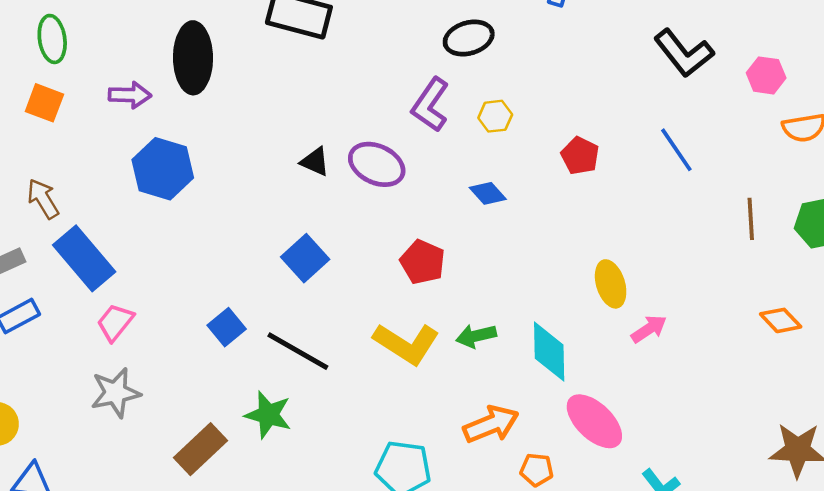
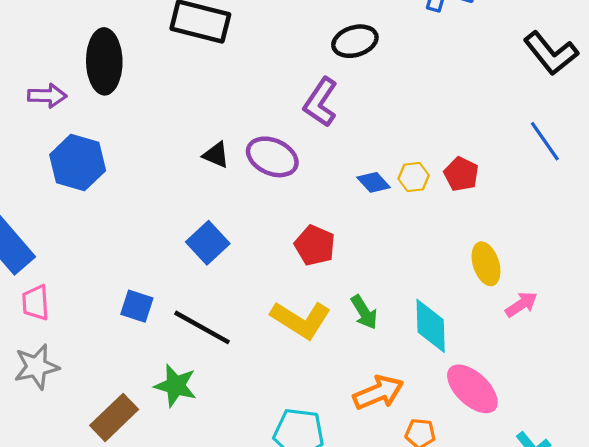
yellow hexagon: (495, 116) -> (414, 177), moved
red pentagon: (580, 156) -> (461, 174), moved
pink trapezoid: (115, 322) -> (36, 303), turned -42
blue square: (227, 327) -> (137, 306), turned -32
green arrow: (476, 336) -> (364, 312), turned -108

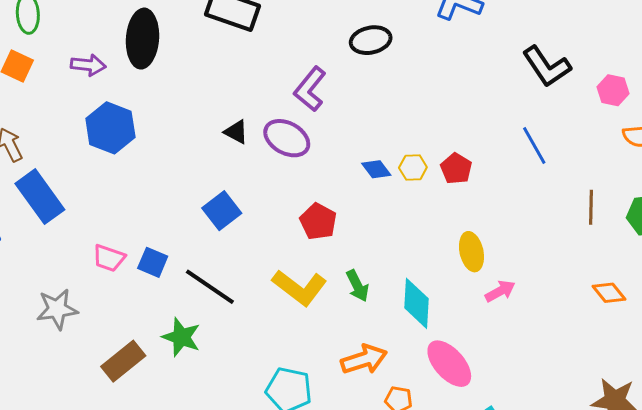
purple L-shape: (321, 102) -> (310, 89), moved
pink trapezoid: (36, 303) -> (109, 258), moved, turned -72

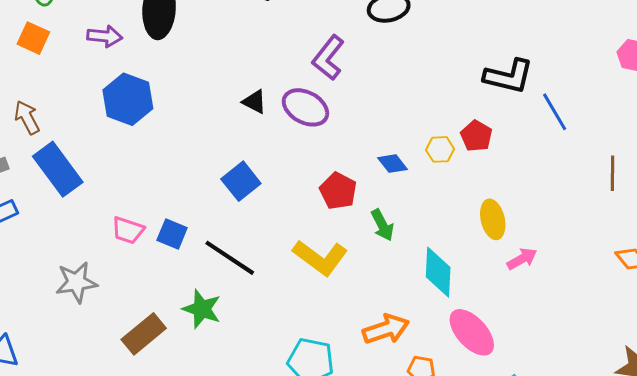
black L-shape: (547, 66) -> (509, 76), moved, turned -42
yellow hexagon: (413, 167) -> (440, 149), moved
blue diamond: (376, 169) -> (392, 164), moved
green arrow: (357, 286) -> (382, 225), moved

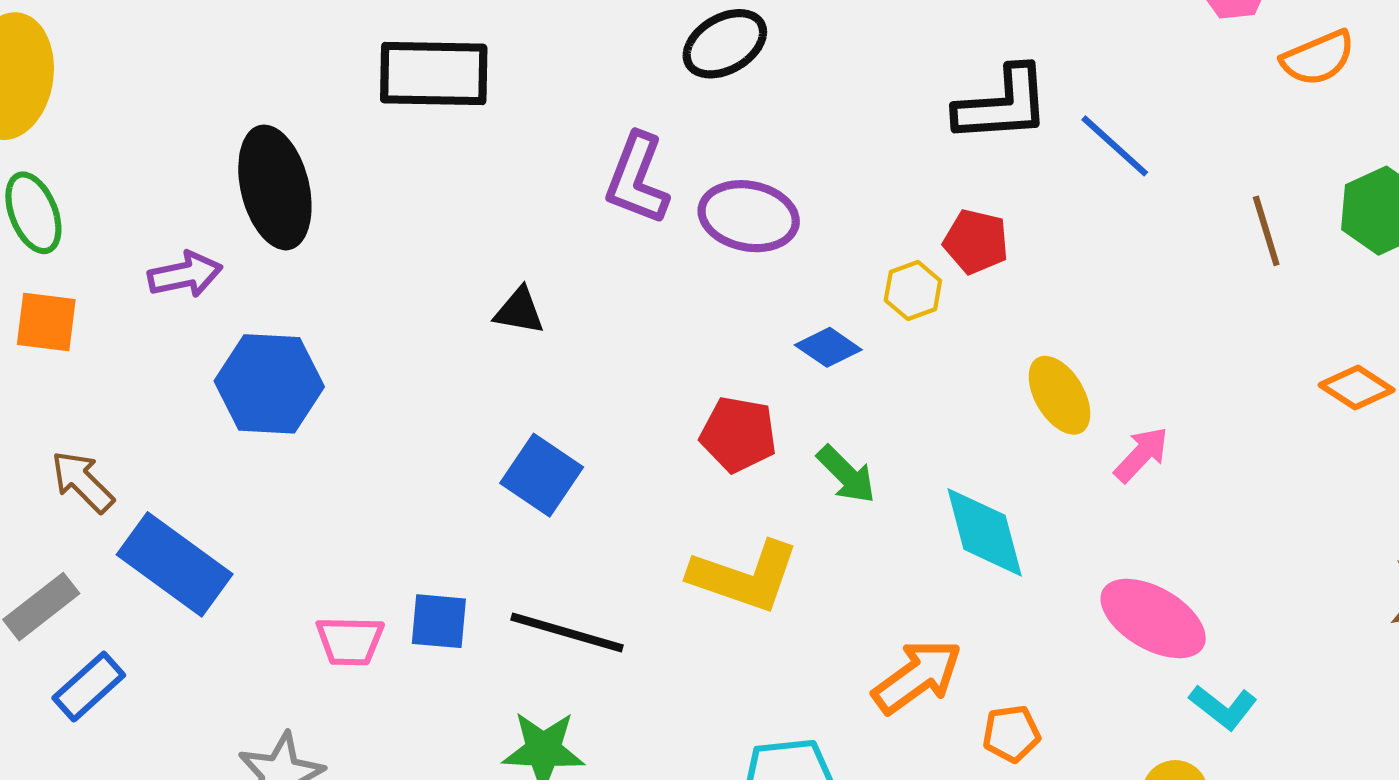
purple ellipse: (305, 107) -> (749, 216), moved
pink ellipse: (472, 332) -> (1153, 618), moved

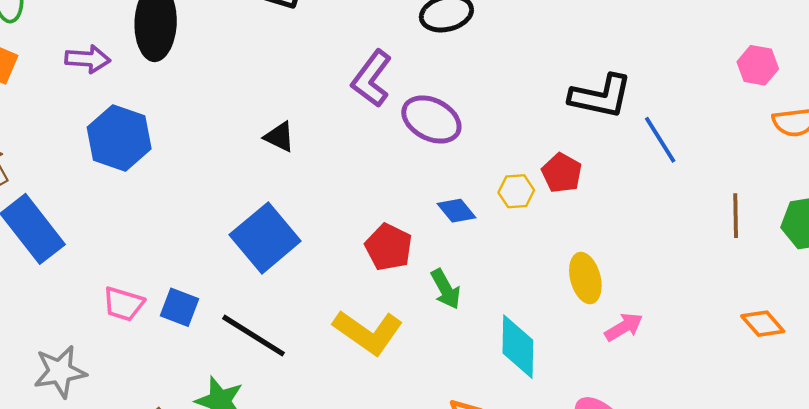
blue square: (542, 475) -> (265, 238), size x1.4

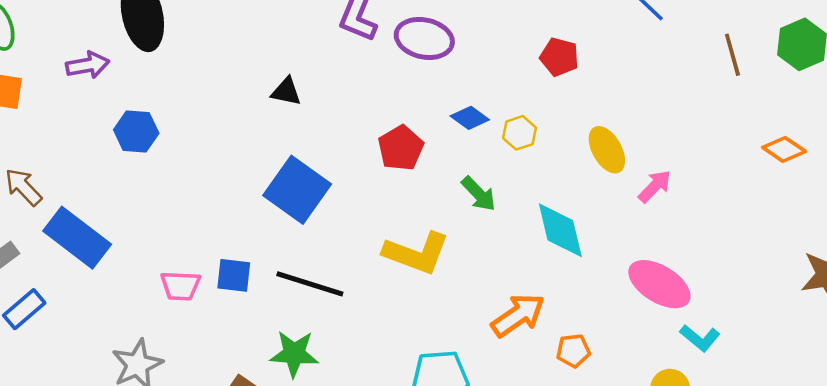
blue hexagon: (119, 138) -> (136, 131), size x0.7
yellow hexagon: (516, 191) -> (519, 133), moved
red pentagon: (389, 247) -> (401, 148), moved, turned 30

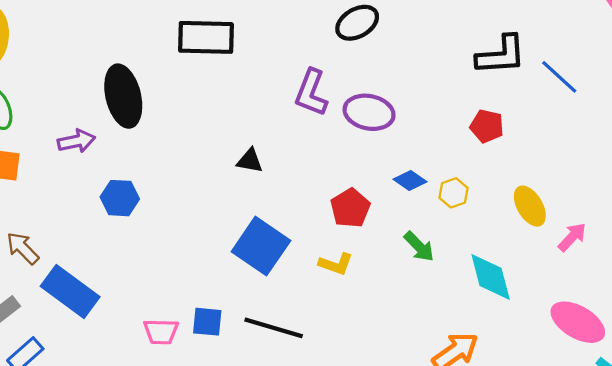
yellow L-shape: (416, 253) -> (336, 264), moved, size x0.6

